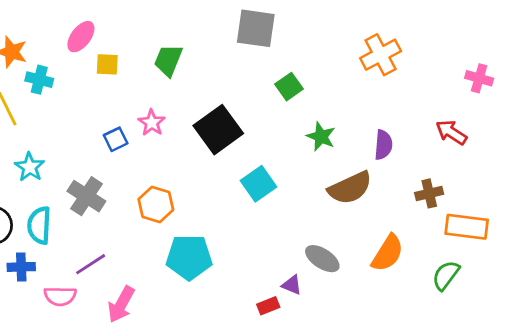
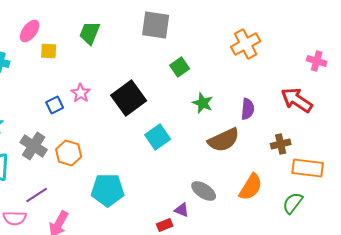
green trapezoid: (168, 60) -> (90, 33), moved
red arrow: (451, 132) -> (297, 100), size x1.4
orange hexagon: (156, 205) -> (69, 153), moved

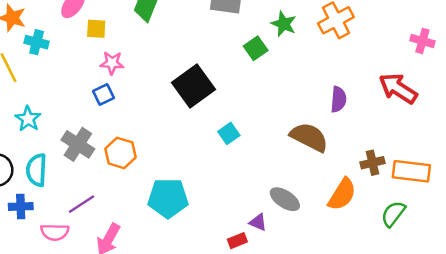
pink star: (81, 93) -> (112, 63), moved, turned -30
green star: (203, 103) -> (284, 24), moved
cyan square: (158, 137) -> (229, 133), size x0.7
brown semicircle: (224, 140) -> (309, 137), turned -128
brown cross: (281, 144) -> (372, 163), moved

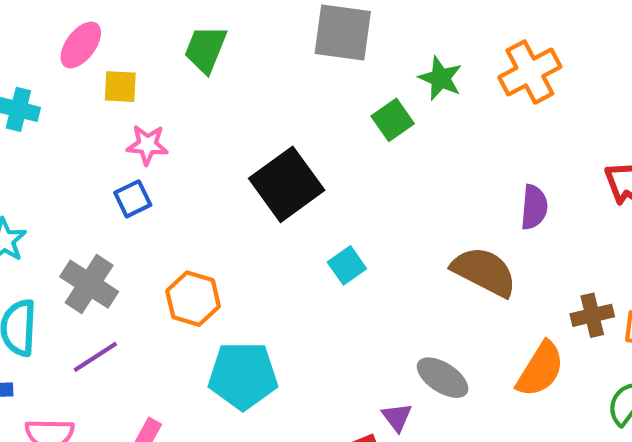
orange hexagon: (121, 153) -> (193, 299), moved
purple line: (82, 204) -> (95, 357), moved
purple triangle: (258, 222) -> (397, 417), turned 30

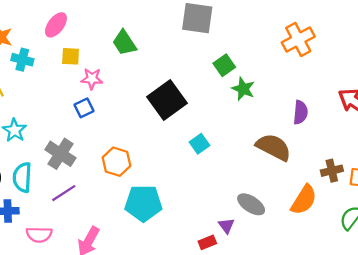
green trapezoid: (206, 49) -> (124, 43), moved, turned -56
green star: (440, 78) -> (243, 89), moved
yellow square: (120, 87) -> (71, 56), moved

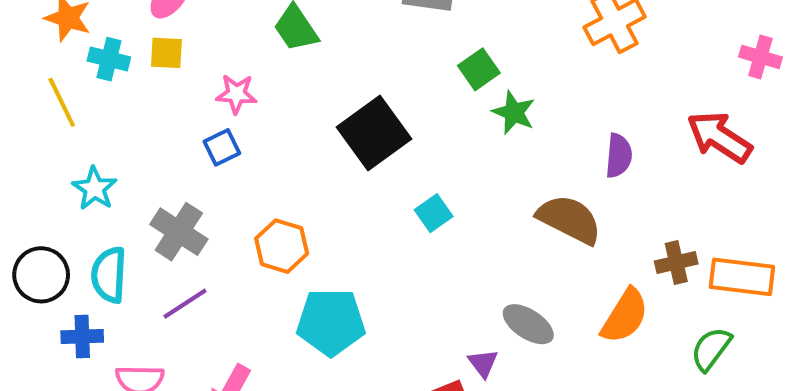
yellow square: (71, 56) -> (166, 53), moved

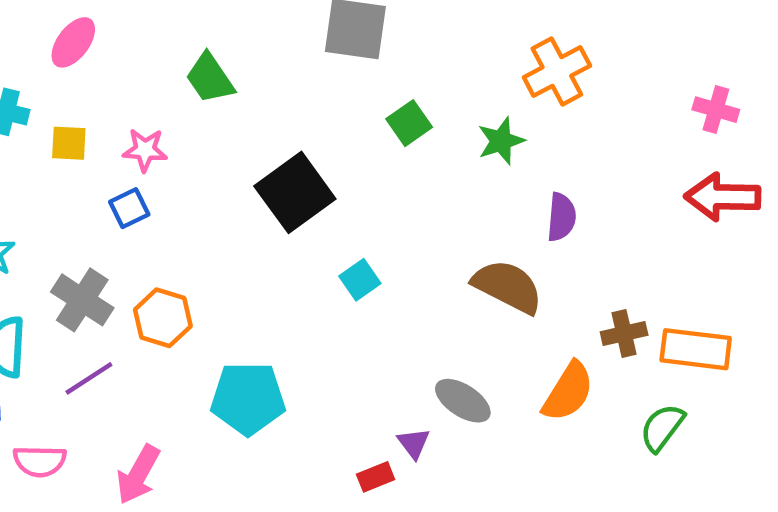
yellow square: (166, 53) -> (69, 143), moved
green star: (514, 112) -> (501, 141), moved, turned 30
red arrow: (719, 137) -> (723, 197), moved, turned -32
orange hexagon: (282, 246) -> (163, 318), moved

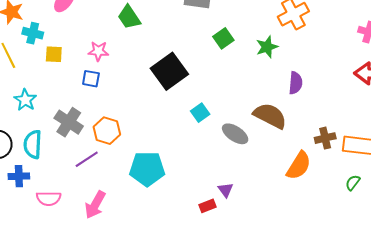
yellow square: (69, 143) -> (54, 54), moved
blue square: (129, 208) -> (91, 79), turned 36
purple line: (89, 378) -> (87, 159), moved
gray ellipse: (463, 401) -> (235, 134), moved
green semicircle: (662, 428) -> (353, 183), moved, size x0.7

